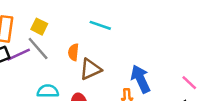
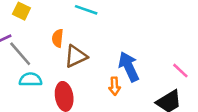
gray line: (38, 48) -> (20, 54), moved

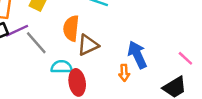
orange semicircle: (58, 38) -> (71, 28), size x1.5
cyan semicircle: (30, 80) -> (62, 67), moved

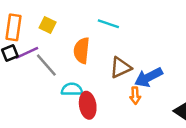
brown triangle: (88, 45) -> (121, 68), moved
blue arrow: (137, 55) -> (148, 77), turned -92

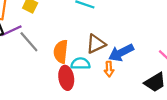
orange semicircle: (82, 51) -> (61, 52), moved
cyan semicircle: (72, 89) -> (80, 64), moved

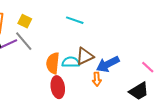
gray line: (29, 42) -> (24, 41), moved
cyan semicircle: (80, 64) -> (71, 62), moved

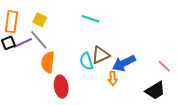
cyan semicircle: (71, 62) -> (86, 61), turned -108
orange semicircle: (53, 63) -> (48, 62), moved
red ellipse: (58, 87) -> (61, 86), moved

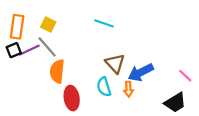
brown triangle: (101, 55) -> (115, 63), turned -48
cyan semicircle: (86, 61) -> (104, 87), moved

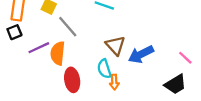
gray line: (47, 47) -> (68, 27), moved
purple line: (29, 50) -> (39, 48), moved
orange arrow: (128, 89) -> (114, 82), moved

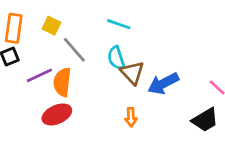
cyan semicircle: (104, 69) -> (116, 58), moved
red ellipse: (72, 80) -> (57, 114), moved, turned 75

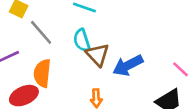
orange semicircle: (62, 82) -> (42, 73), moved

